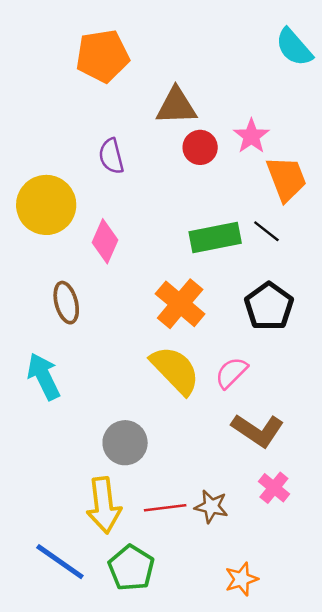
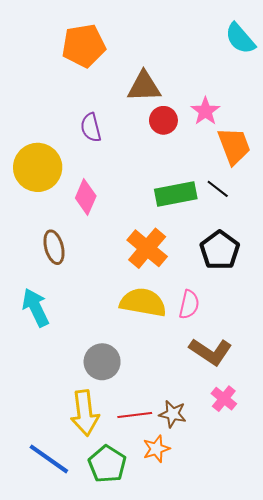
yellow semicircle: (175, 370) -> (143, 302), turned -36
pink semicircle: (231, 373) -> (189, 304), turned 148
orange star: (241, 579) -> (156, 449), moved

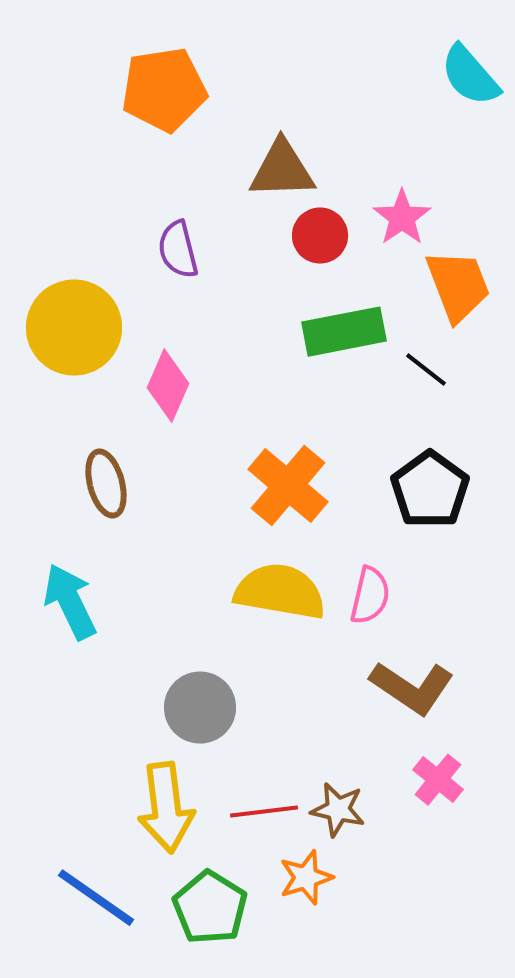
green rectangle: (176, 194) -> (344, 332), moved

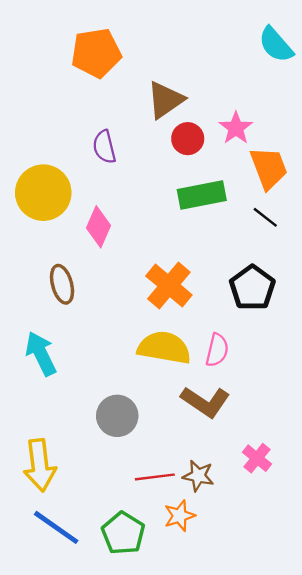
brown triangle: (282, 170) -> (165, 100), turned -33
black line: (426, 370) -> (265, 217), moved
brown L-shape: (412, 688) -> (205, 402), moved
yellow arrow: (166, 808) -> (40, 465), moved

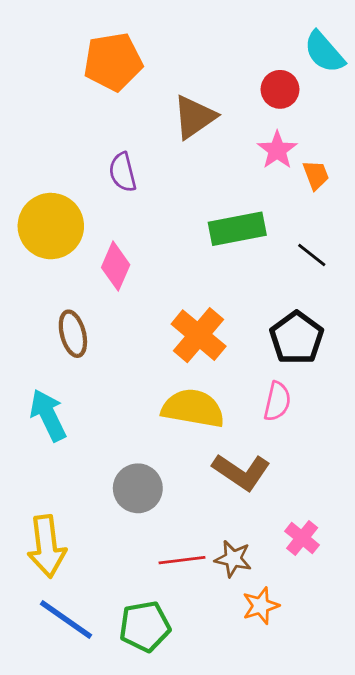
red circle: (188, 139) -> (280, 89), moved
orange trapezoid: (269, 168) -> (316, 175), moved, size x0.6
pink semicircle: (217, 350) -> (277, 401), moved
orange star: (179, 516) -> (261, 606), moved
green pentagon: (123, 533) -> (145, 626), turned 30

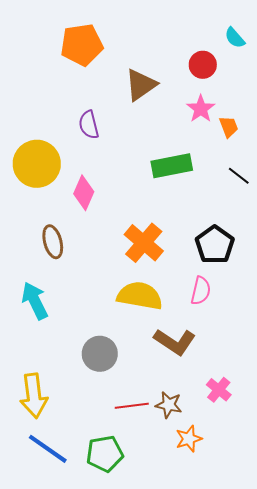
cyan semicircle: (324, 52) -> (235, 38), size x0.7
black line: (312, 255) -> (239, 176), moved

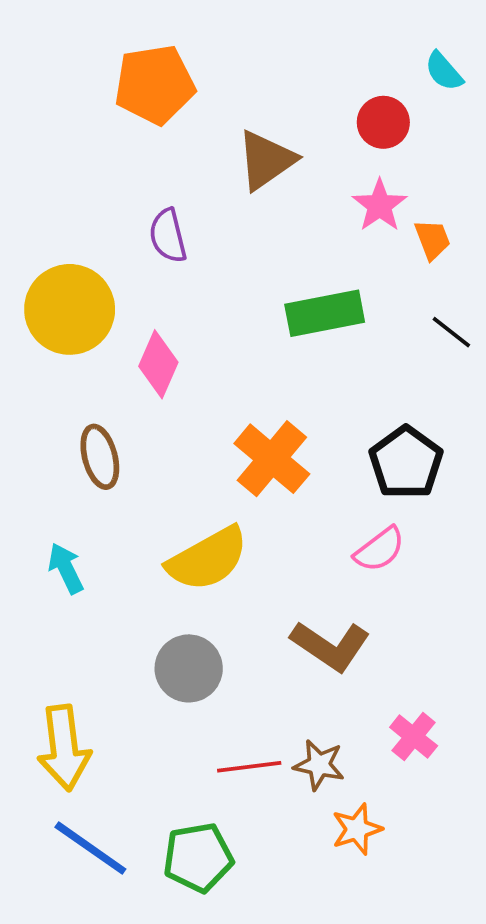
pink semicircle: (201, 291) -> (380, 549), turned 40
yellow semicircle: (140, 296) -> (208, 559), moved, turned 141
cyan arrow: (35, 301) -> (66, 568), size x0.7

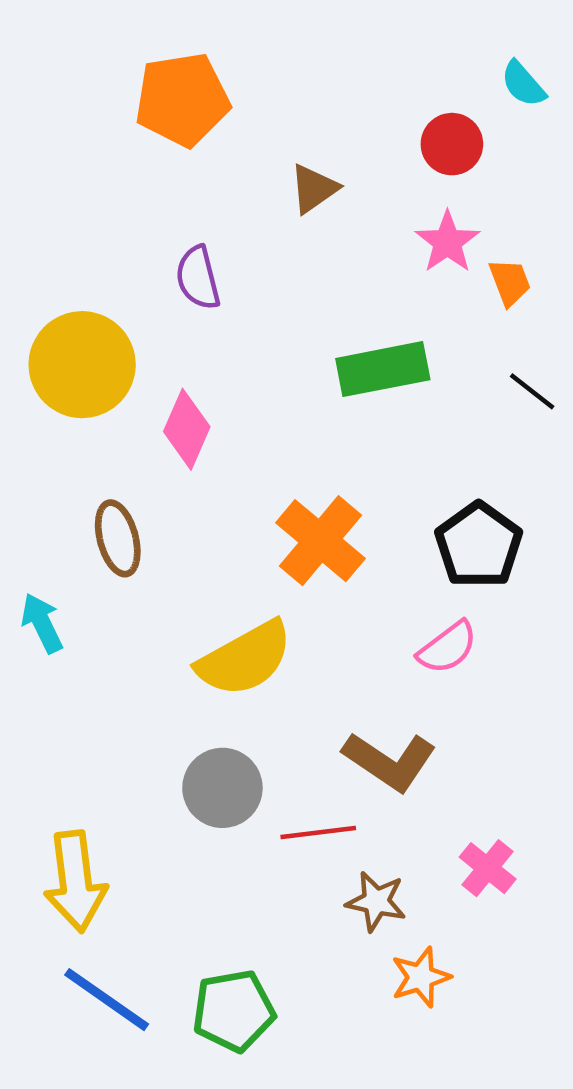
brown triangle: (266, 160) -> (314, 189), size x0.7
cyan arrow: (66, 568) -> (42, 623), moved
red line: (249, 767) -> (318, 832), moved

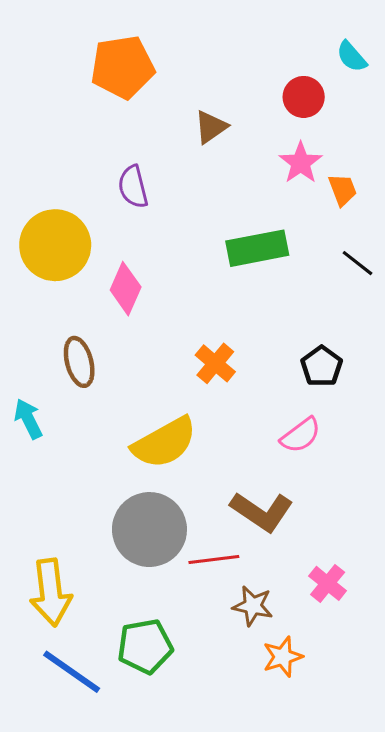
orange cross: (320, 541) -> (215, 363), size x0.7
black pentagon: (479, 545) -> (322, 366), size x0.7
gray circle: (222, 788) -> (149, 530), size x1.4
green pentagon: (234, 1011) -> (145, 646), moved

